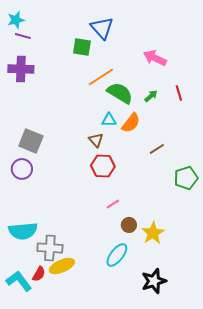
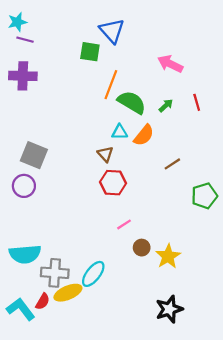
orange line: (101, 77) -> (111, 85), turned -36
cyan ellipse: (117, 255) -> (93, 274), moved

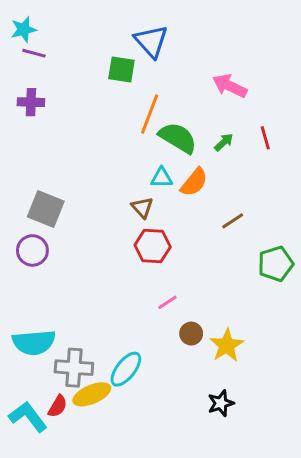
purple cross: (23, 76) -> (31, 102), size x0.7
black star: (169, 309) -> (221, 403), moved, size x0.7

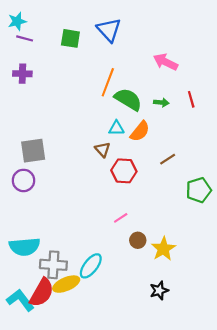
green square: (121, 70) -> (70, 38), moved
green arrow: (224, 142) -> (161, 103), turned 48
gray square: (46, 209) -> (33, 151), turned -30
red hexagon: (153, 246) -> (124, 171), moved
red semicircle: (58, 406) -> (42, 293), size x1.8

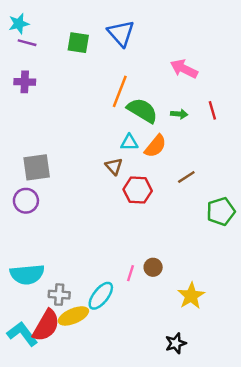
pink line: (121, 218) -> (130, 273), moved, turned -40
yellow star: (163, 249) -> (191, 296), moved
gray cross: (53, 265) -> (59, 295), size x0.7
black star: (159, 290) -> (176, 343), moved

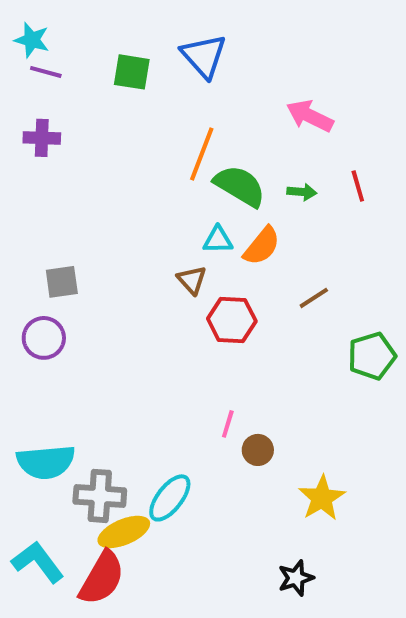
cyan star: (19, 24) -> (32, 40), turned 30
gray square: (37, 167) -> (62, 282), size x0.7
pink line: (130, 273) -> (228, 424), moved
gray cross: (59, 295) -> (100, 496), size x1.4
red semicircle: (46, 325) -> (102, 578), moved

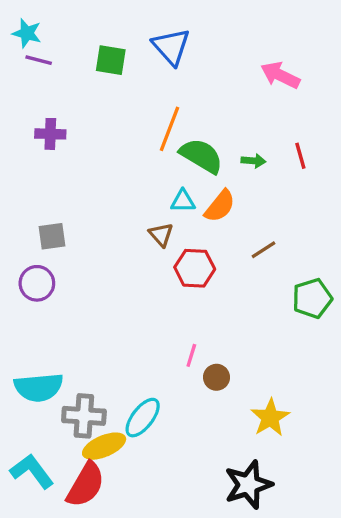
pink arrow: (310, 116) -> (280, 75), moved
purple cross: (42, 138) -> (50, 134), moved
black star: (296, 578) -> (248, 485), size x1.6

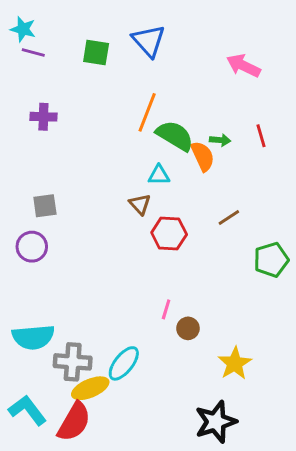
orange semicircle: (220, 206) -> (203, 156), moved, turned -64

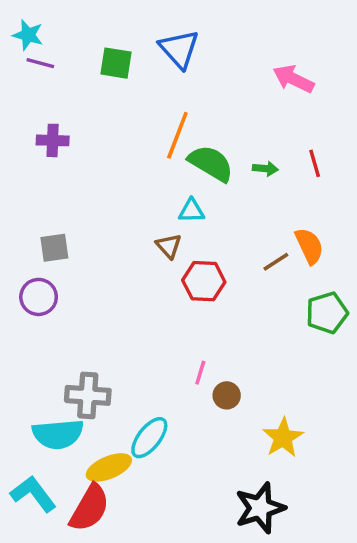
orange semicircle: (203, 156) -> (309, 246), moved
cyan semicircle: (33, 337) -> (58, 434), moved
gray cross: (73, 362) -> (88, 395), moved

